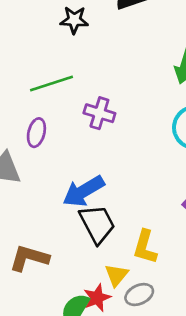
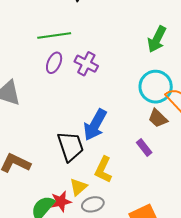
purple ellipse: (36, 133) -> (54, 63), moved
blue arrow: (84, 191) -> (95, 125), moved, turned -40

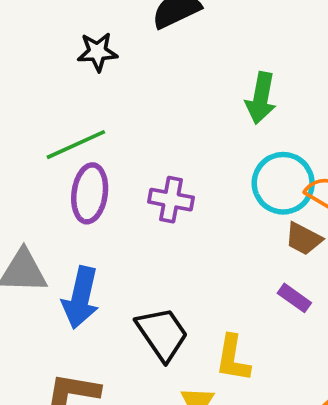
purple ellipse: (54, 63) -> (90, 193), size x1.4
purple cross: (86, 64) -> (171, 200), moved
blue arrow: (95, 125) -> (81, 298), moved

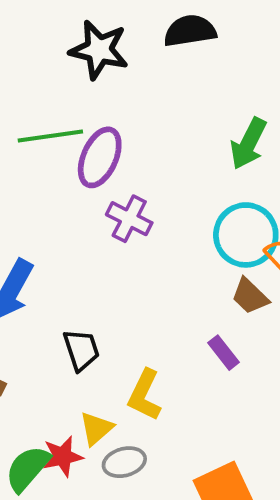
black star: (97, 52) -> (99, 50), size x1.4
purple ellipse: (90, 193) -> (100, 157), moved
black trapezoid: (162, 334) -> (81, 350), size x0.7

